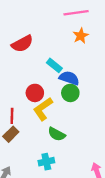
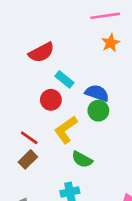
cyan rectangle: (54, 65) -> (64, 79), moved
red circle: (35, 93) -> (51, 100), moved
red line: (12, 116) -> (29, 138), turned -56

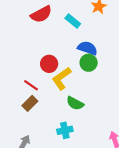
cyan rectangle: (64, 79) -> (73, 21), moved
red circle: (51, 100) -> (49, 64), moved

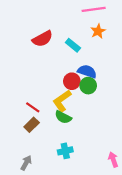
red circle: (49, 64) -> (72, 81), moved
green semicircle: (75, 103) -> (63, 117), moved

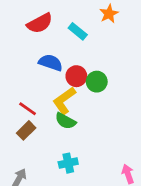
blue semicircle: (87, 71) -> (51, 63), moved

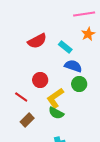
blue semicircle: (51, 63) -> (73, 66), moved
red circle: (76, 76) -> (40, 80), moved
red line: (28, 109) -> (21, 97), moved

